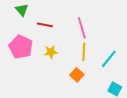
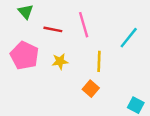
pink line: (82, 28) -> (84, 25), moved
cyan line: (109, 59) -> (129, 38), moved

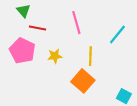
red line: (53, 29) -> (38, 28), moved
orange square: (91, 89) -> (83, 81), size x1.5

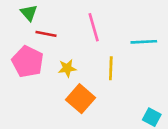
cyan line: (117, 34) -> (144, 42), turned 48
orange square: (83, 81) -> (80, 99), moved

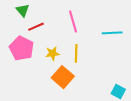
red line: (46, 34) -> (36, 27), turned -35
yellow line: (111, 68) -> (76, 53), moved

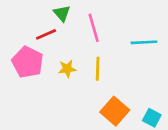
green triangle: (23, 10) -> (62, 13), moved
orange square: (63, 77) -> (115, 111), moved

